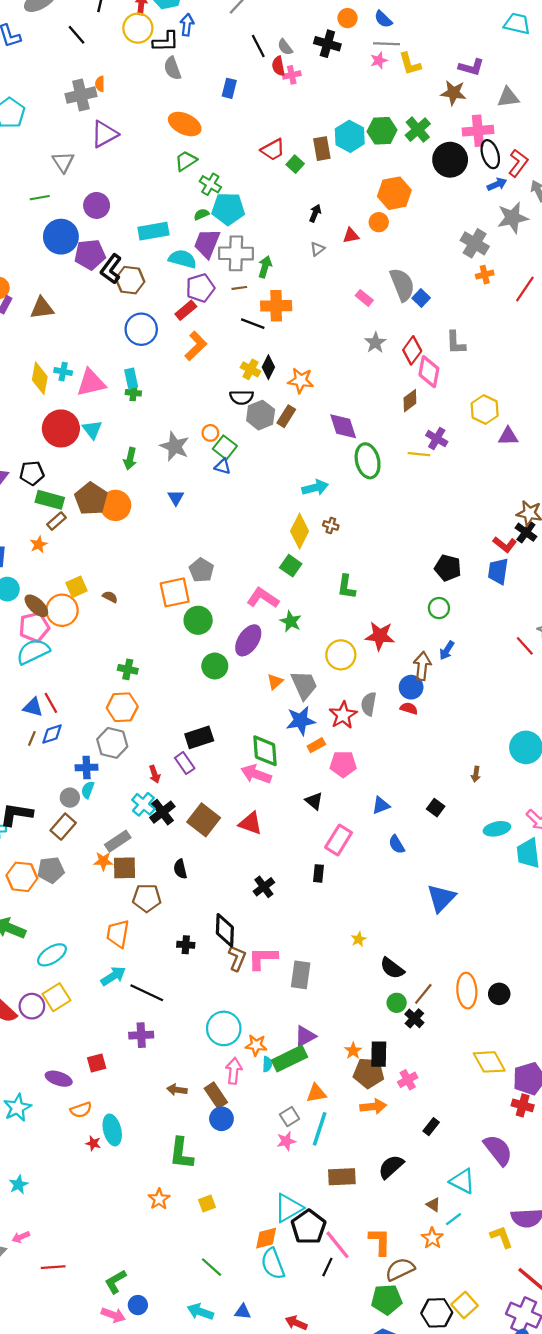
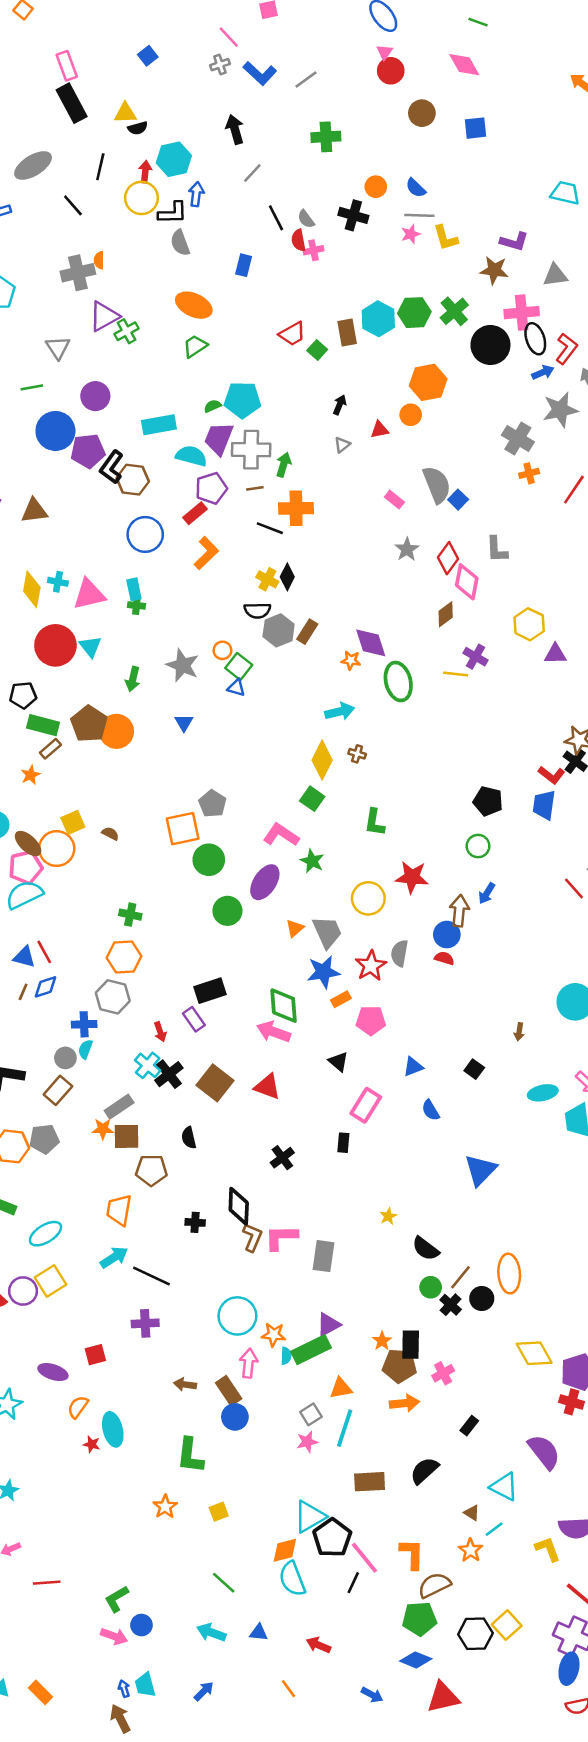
green cross: (210, 184) -> (126, 331), moved, turned 30
orange star: (301, 381) -> (351, 660), moved, size x0.7
black circle: (499, 994) -> (482, 1298), moved
orange semicircle: (81, 1110) -> (78, 1407), turned 145

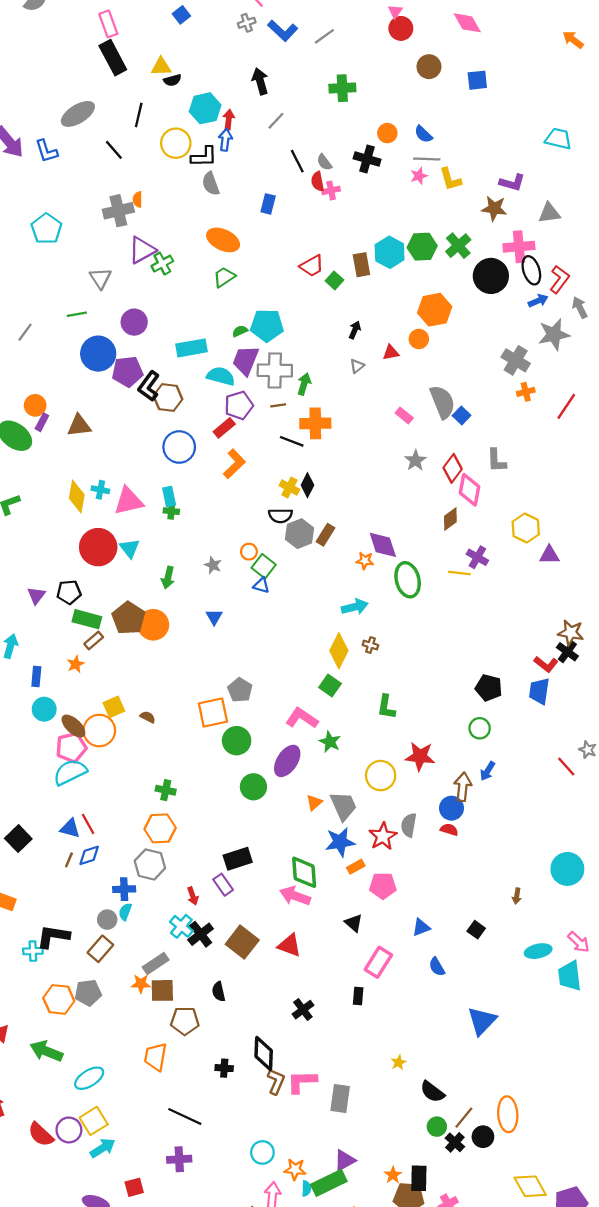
red arrow: (145, 172) -> (229, 120), moved
gray star: (183, 665) -> (213, 565), size x0.6
cyan arrow: (114, 1257) -> (103, 1148), moved
cyan circle: (237, 1316) -> (262, 1152), size x0.7

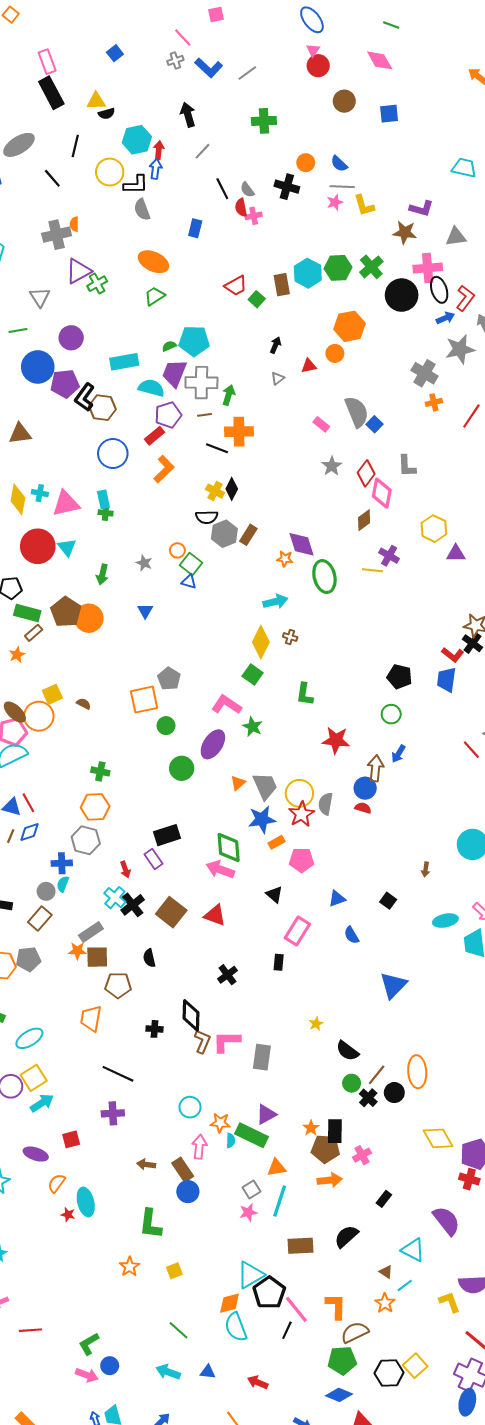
green circle: (237, 741) -> (166, 726), size x0.7
yellow circle: (381, 776) -> (299, 793), moved
green rectangle: (329, 1183) -> (251, 1135), turned 52

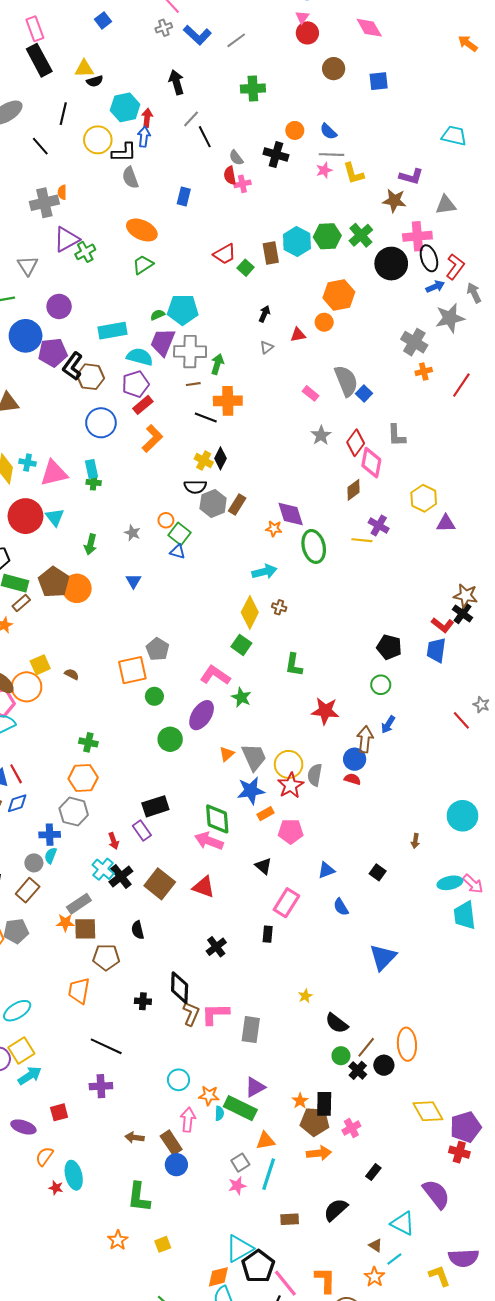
black line: (222, 189) -> (205, 137), moved
purple pentagon: (168, 415) -> (136, 384), moved
cyan ellipse: (445, 921) -> (450, 883), moved
brown rectangle: (300, 1246) -> (290, 1219), size x0.7

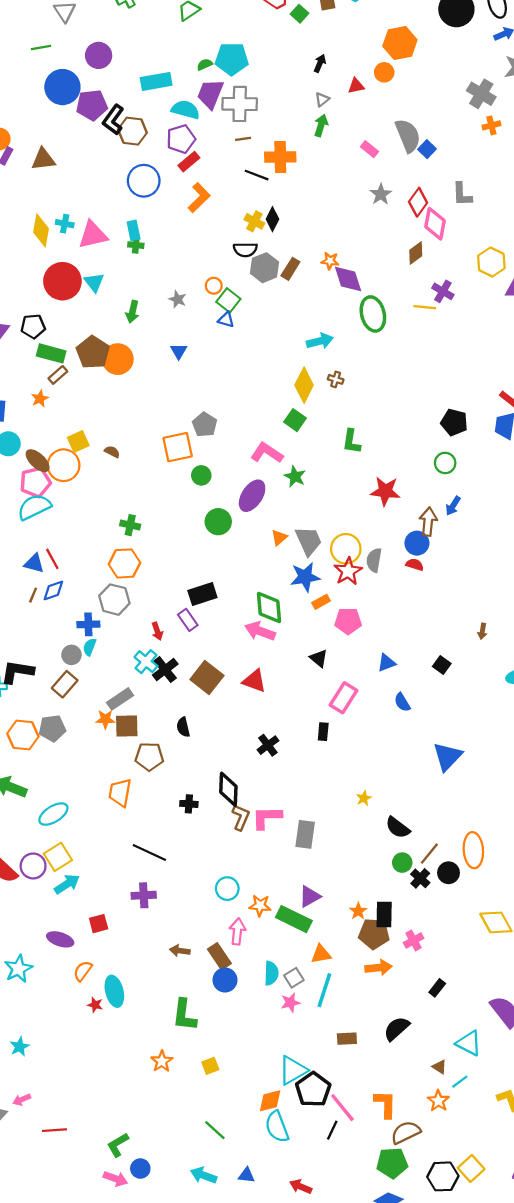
green arrow: (217, 364) -> (321, 125), moved
orange star: (274, 529) -> (330, 261), moved
cyan semicircle: (219, 1113) -> (271, 973), moved, size x1.5

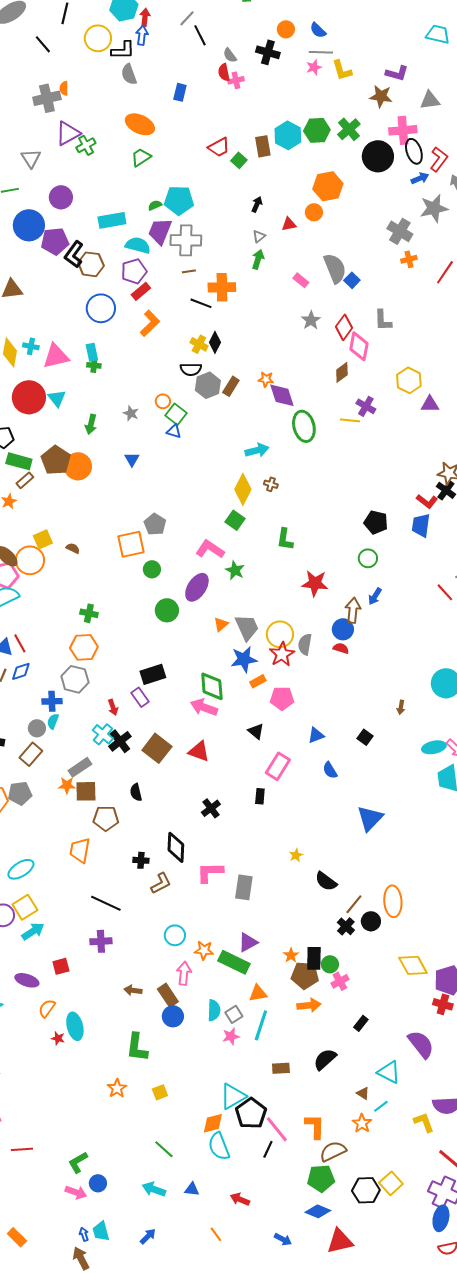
brown L-shape: (241, 817) -> (161, 883), moved, turned 40
green circle: (402, 863) -> (330, 964), moved

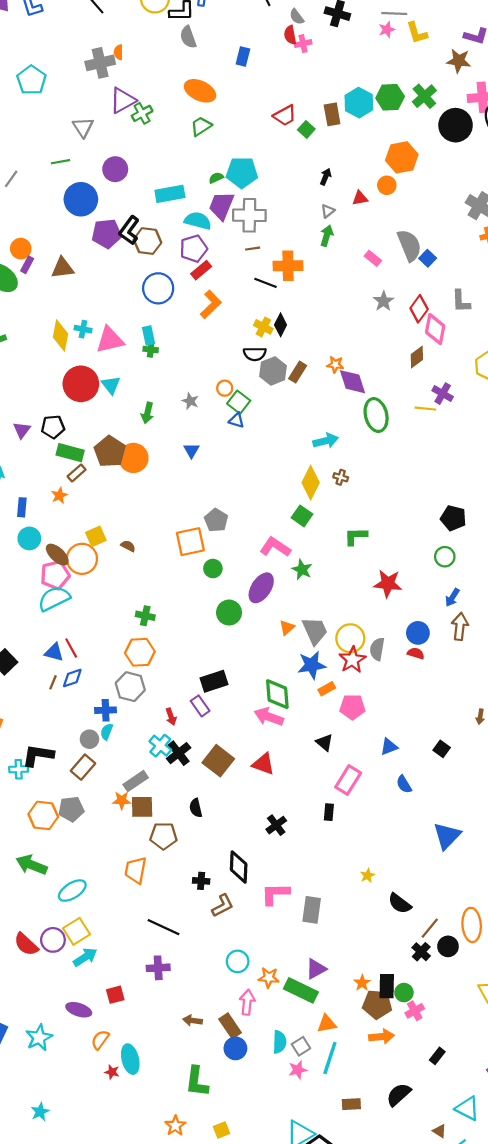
purple pentagon: (55, 241) -> (107, 234), moved
green L-shape: (285, 539) -> (356, 536), turned 80
brown arrow: (353, 610) -> (460, 626), moved

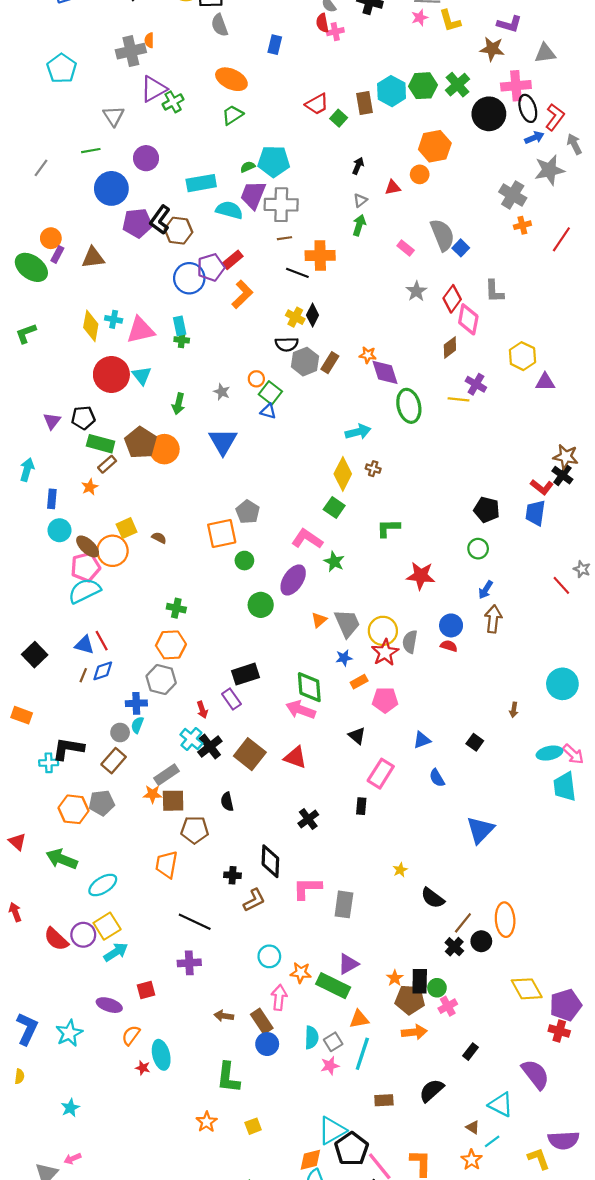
purple pentagon: (194, 249) -> (211, 267), moved
blue triangle: (191, 450) -> (223, 442), size x1.8
blue star: (312, 665) -> (344, 658), size x0.6

